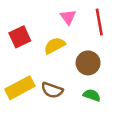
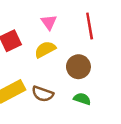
pink triangle: (68, 17) -> (49, 22), moved

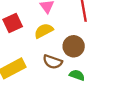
brown semicircle: (43, 94) -> (53, 62), moved

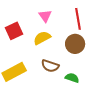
brown circle: (74, 46) -> (75, 44), moved

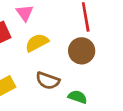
pink triangle: (45, 16) -> (25, 13), moved

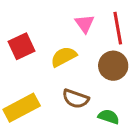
pink triangle: (25, 13) -> (85, 24), moved

